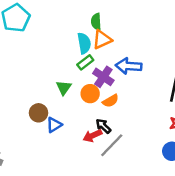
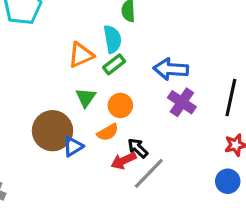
orange triangle: (102, 40) -> (81, 55), moved
purple cross: (103, 77) -> (182, 102), moved
orange semicircle: (111, 101) -> (108, 132), moved
brown circle: (38, 113) -> (52, 131), size x1.6

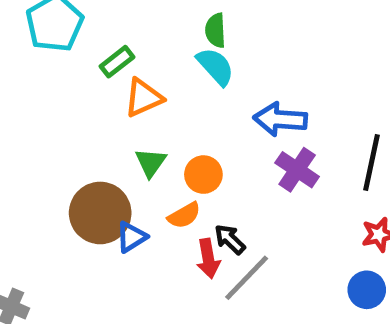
cyan semicircle: (112, 39) -> (215, 66), moved, turned -32
green rectangle: (114, 64) -> (117, 62), moved
red arrow: (124, 161) -> (208, 259), turned -75

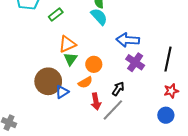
orange triangle: (143, 98) -> (67, 44), moved
black arrow: (230, 239) -> (118, 89), moved, turned 80

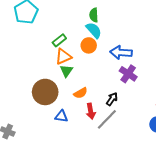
green rectangle: (56, 15) -> (59, 40), moved
orange circle: (94, 64) -> (89, 45), moved
blue triangle: (62, 92) -> (61, 116), moved, turned 40

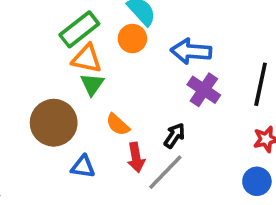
green rectangle: (59, 40) -> (79, 29), size x1.5
orange triangle: (63, 57) -> (87, 59), turned 36
orange semicircle: (81, 93) -> (118, 125), turned 72

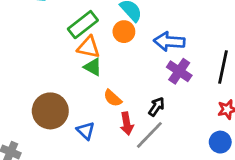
green triangle: (92, 84) -> (93, 67), turned -36
brown circle: (54, 123) -> (50, 111), moved
blue triangle: (83, 167) -> (86, 131), turned 36

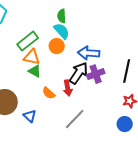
purple cross: (179, 71) -> (96, 74), turned 36
black arrow: (156, 107) -> (79, 73), moved, size x1.6
red arrow: (127, 124) -> (68, 88), moved

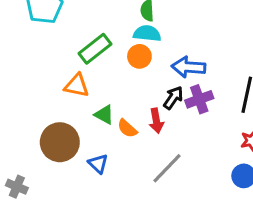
cyan semicircle: (62, 31) -> (147, 33), turned -42
orange triangle: (32, 57) -> (77, 85), moved
green triangle: (35, 71) -> (104, 115), moved
black arrow: (79, 73) -> (173, 98), size x0.7

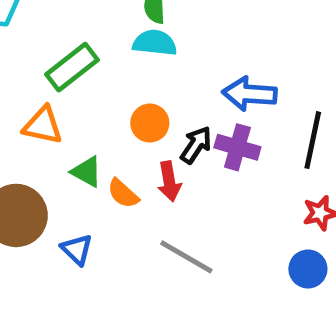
orange circle: (139, 56) -> (150, 123), moved
blue arrow: (189, 67) -> (250, 94), moved
purple cross: (199, 99) -> (237, 147), turned 36
gray line: (167, 168) -> (186, 257), turned 76

